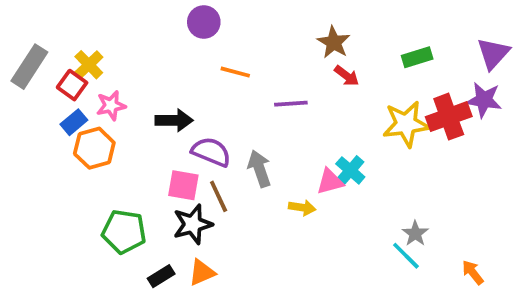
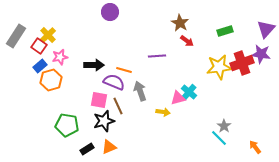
orange line: (235, 72) -> (124, 70), moved

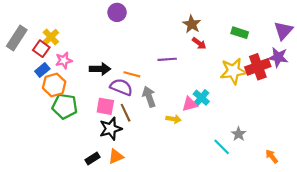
green rectangle: (225, 31) -> (240, 33), turned 35
green pentagon: (67, 125) -> (65, 106), moved
cyan line: (219, 138) -> (222, 147), moved

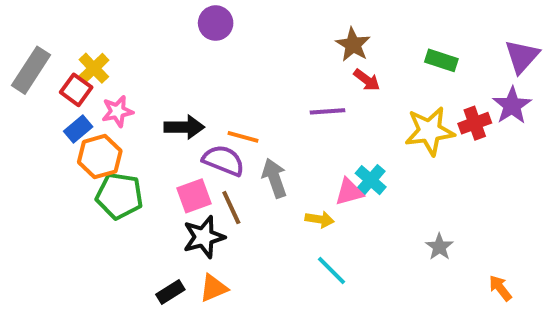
purple star: (278, 57) -> (512, 105), turned 30
purple line: (167, 59) -> (327, 111), moved
red cross: (258, 67) -> (475, 123), size x0.7
pink square: (105, 106) -> (194, 196), turned -30
cyan line: (222, 147) -> (331, 270), moved

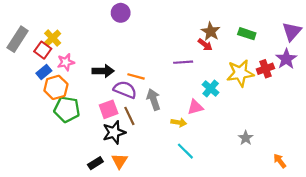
brown star: (353, 45) -> (211, 31), moved
cyan cross: (371, 180) -> (211, 88), moved
orange triangle: (214, 288) -> (120, 161), turned -35

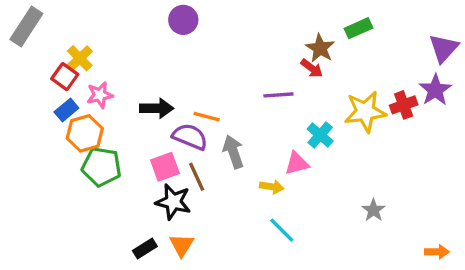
green rectangle: (247, 34) -> (359, 28), moved, turned -42
gray rectangle: (18, 39) -> (26, 27), moved
black star: (114, 132) -> (173, 202), turned 30
orange arrow: (280, 161) -> (437, 252), moved, turned 128

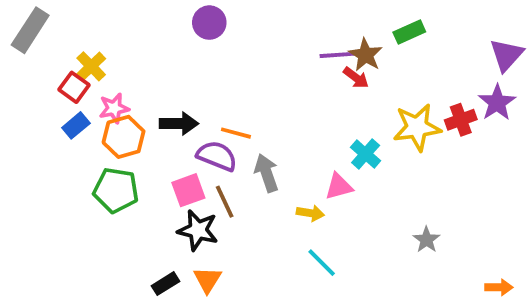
purple line: (278, 95) -> (337, 55), moved
orange hexagon: (85, 133) -> (124, 137), moved

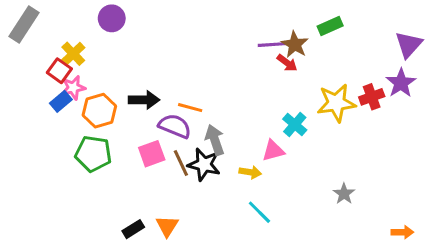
purple circle: (209, 23) -> (112, 18), moved
pink star: (114, 108) -> (73, 88), moved
black star: (198, 230) -> (204, 164), moved

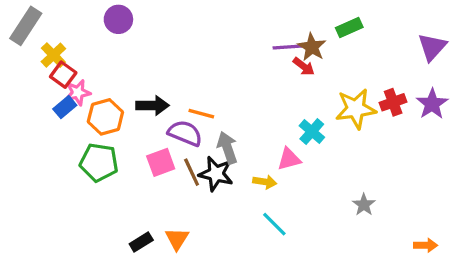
yellow cross: (73, 54) -> (53, 55), moved
purple star: (401, 83) -> (432, 104), moved

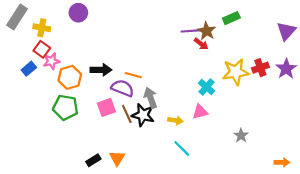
yellow cross: (53, 55) -> (42, 28), moved, turned -35
blue rectangle: (65, 107) -> (29, 69), moved
pink triangle: (289, 159) -> (200, 112), moved

